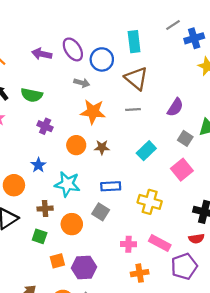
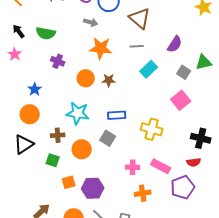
cyan rectangle: (146, 151) -> (149, 69), moved
blue star: (38, 165) -> (35, 89), moved

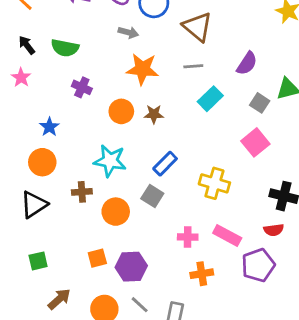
blue rectangle: (117, 115) -> (165, 164), turned -42
green square: (53, 160) -> (38, 261), moved, turned -32

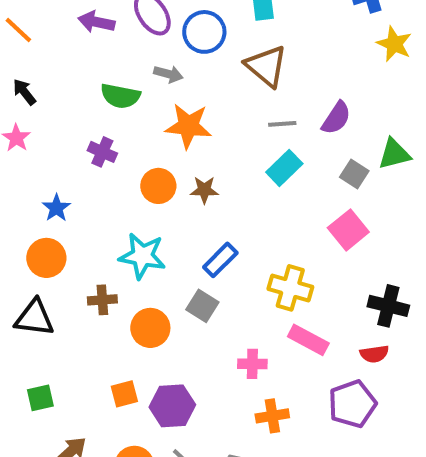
green semicircle: (65, 48) -> (120, 96), moved
gray line: (193, 66) -> (282, 124), moved
black triangle: (34, 205) -> (34, 318), turned 40
pink rectangle: (227, 236) -> (308, 340), moved

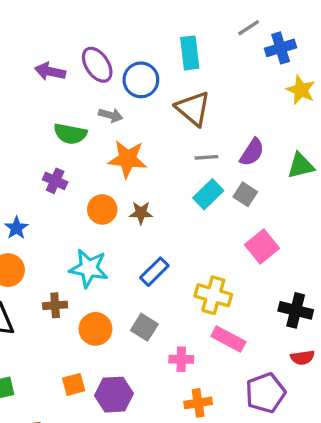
green triangle: (394, 154) -> (301, 166), moved
gray square: (354, 174) -> (245, 194), moved
gray square: (202, 306) -> (144, 327), moved
red semicircle: (374, 354) -> (302, 358), moved

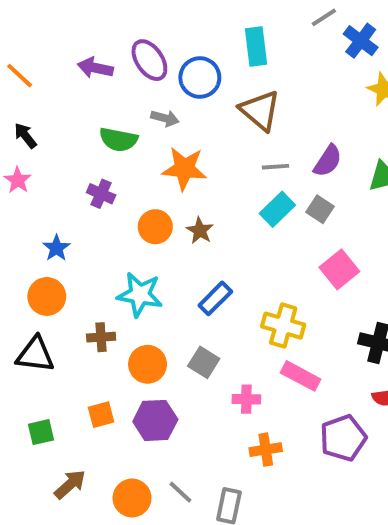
blue cross: (281, 48) -> (361, 41), turned -36
brown star: (141, 213) -> (200, 231), turned 30
orange square: (74, 384) -> (101, 415), moved
purple hexagon: (114, 395) -> (155, 420), moved

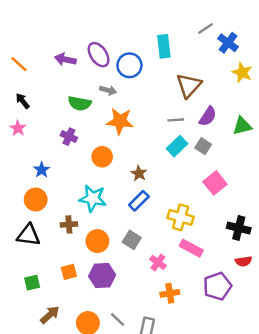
brown triangle: (260, 110) -> (189, 86), moved, turned 32
brown star: (200, 231) -> (139, 173), moved
pink cross: (246, 399) -> (158, 262), turned 35

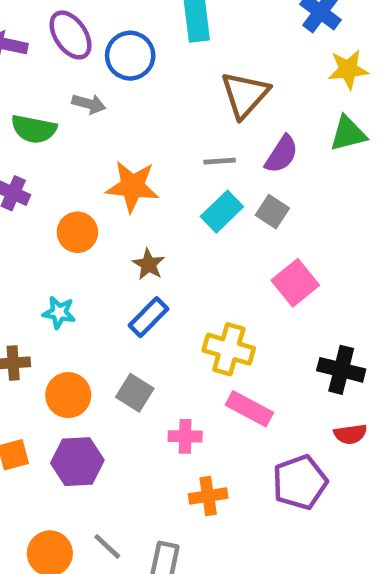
yellow star: (242, 72) -> (348, 69), turned -30
orange star: (120, 121) -> (132, 186), moved
green triangle: (242, 126) -> (348, 134), moved
cyan star: (93, 198) -> (59, 313), size x0.6
pink cross: (158, 262) -> (185, 436), turned -35

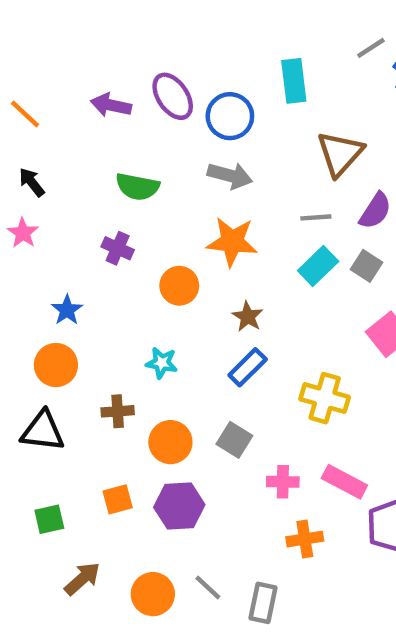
gray arrow: (89, 104) -> (230, 176), moved, size x1.4
pink rectangle: (249, 409) -> (344, 482), moved

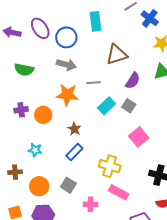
brown triangle: (340, 154) -> (117, 55), turned 30
gray line: (316, 217) -> (93, 83), moved
purple cross: (118, 248) -> (21, 110), moved, turned -32
pink rectangle: (344, 482) -> (119, 192), moved

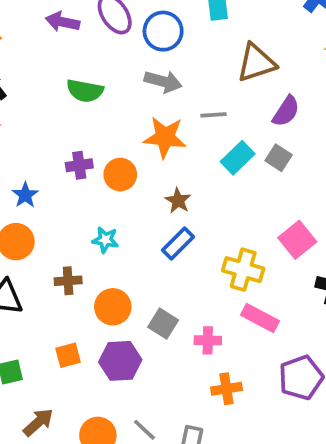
pink square: (139, 137) -> (297, 240), moved
gray square: (68, 185) -> (163, 324), moved

